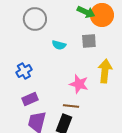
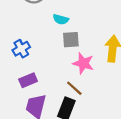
gray square: (89, 41) -> (71, 40), moved
brown line: (71, 106) -> (74, 88), turned 35

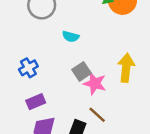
gray square: (71, 40) -> (81, 71), moved, turned -30
brown line: (74, 88) -> (97, 115), moved

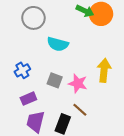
cyan semicircle: (71, 36) -> (58, 44), size x1.5
gray square: (81, 71) -> (55, 80), moved, turned -35

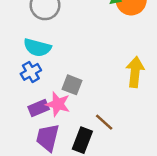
cyan semicircle: (58, 44) -> (37, 48), moved
pink star: (78, 83) -> (58, 104), moved

